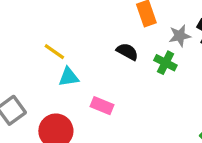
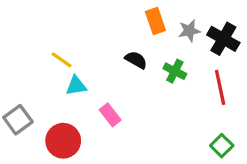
gray star: (180, 36) -> (189, 31), moved
pink rectangle: (102, 106) -> (110, 115), turned 30

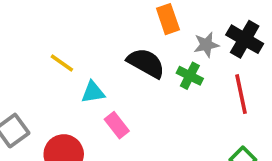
gray star: (189, 31) -> (206, 45), moved
black semicircle: (136, 60) -> (146, 63), size x1.5
cyan triangle: (76, 86) -> (93, 92), moved

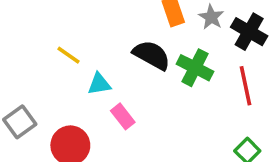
gray star: (206, 45) -> (211, 17), moved, turned -30
green cross: (190, 76) -> (195, 68), size x1.4

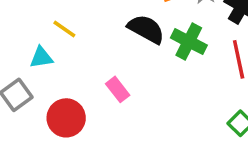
cyan triangle: (99, 84) -> (41, 57), moved

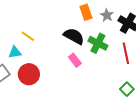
pink rectangle: (118, 89) -> (75, 60), moved
red circle: (66, 118) -> (29, 74), moved

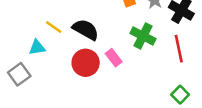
black semicircle: (74, 36) -> (86, 30), moved
red circle: (29, 74) -> (86, 63), moved

